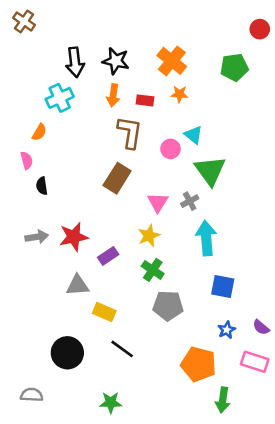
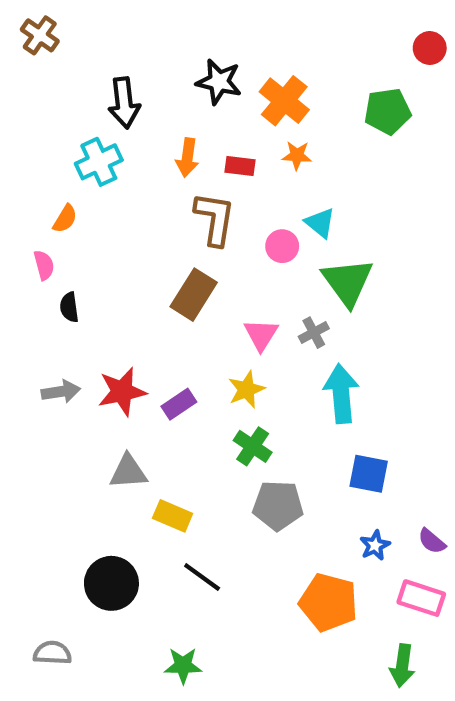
black star: (116, 61) -> (219, 82), moved
purple rectangle: (108, 256) -> (179, 404), moved
green arrow: (223, 400) -> (402, 666), moved

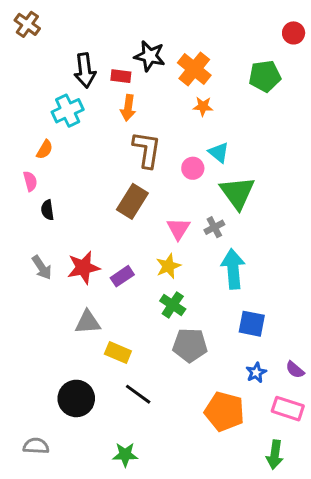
red rectangle: (240, 166) -> (121, 76), moved
gray arrow: (61, 392) -> (42, 268), turned 65

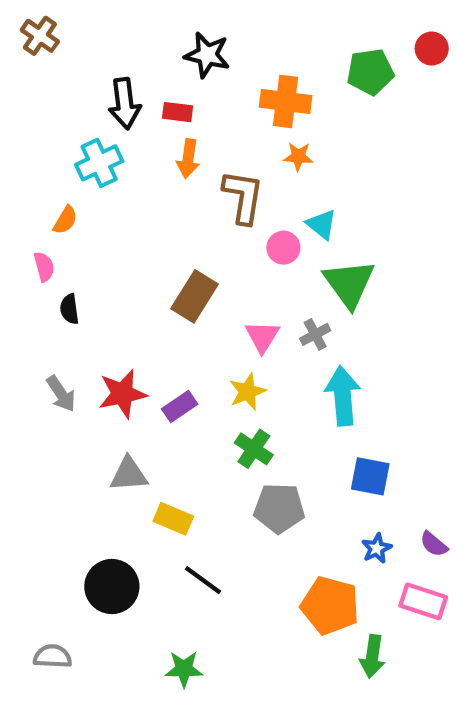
black star: (150, 56) -> (207, 55), moved
orange cross: (194, 69) -> (286, 101), turned -32
green pentagon: (265, 76) -> (370, 72), moved
brown L-shape: (147, 150) -> (243, 197), moved
green arrow: (275, 455) -> (372, 656), moved

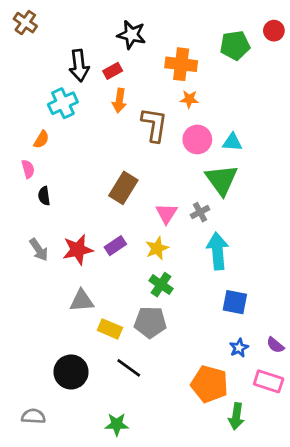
red rectangle: (178, 112) -> (113, 71), turned -36
cyan triangle: (322, 224) -> (232, 142), moved, turned -35
pink circle: (283, 248) -> (197, 139), moved, size x1.4
purple rectangle: (180, 406) -> (115, 246), moved
gray pentagon: (279, 508) -> (150, 322), moved

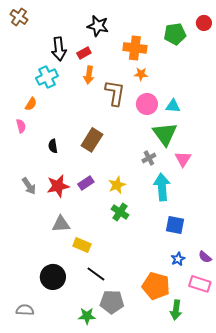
black semicircle: (44, 196) -> (53, 146), moved
pink triangle: (166, 213) -> (183, 159), moved
gray pentagon: (150, 322) -> (112, 302), moved

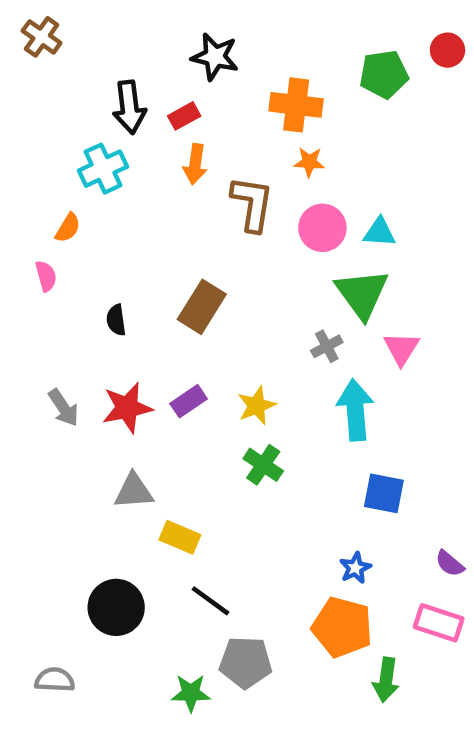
blue star: (178, 259) -> (355, 568), moved

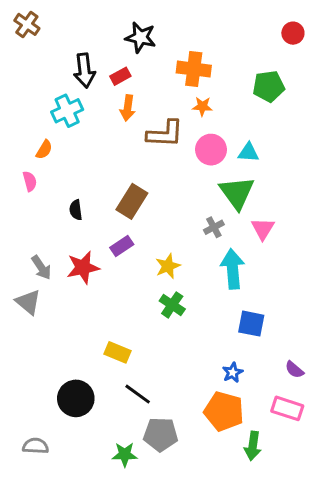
green pentagon: (384, 74) -> (269, 86), moved
brown L-shape: (252, 204) -> (165, 134), turned 84
purple rectangle: (189, 401) -> (122, 246), moved
gray triangle: (134, 491) -> (28, 302), moved, turned 44

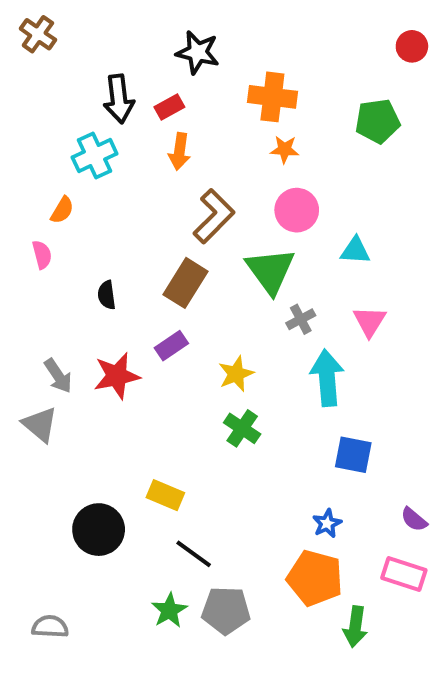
brown L-shape: (165, 134) -> (214, 216), moved, turned -48
cyan triangle: (248, 152) -> (355, 251), moved
green triangle: (237, 193) -> (270, 271), moved
black circle: (76, 398) -> (99, 530), moved
green star: (125, 454) -> (169, 610), moved, turned -30

